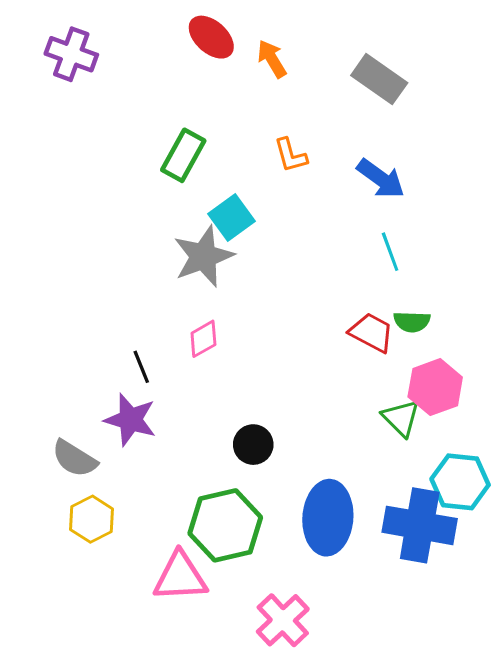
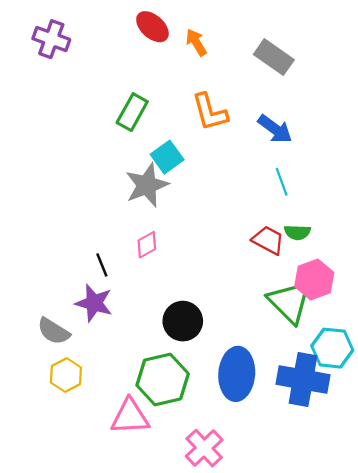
orange L-shape: (291, 155) -> (210, 112), size x1.5
green triangle: (401, 418) -> (290, 302), size x1.6
black circle: (253, 445) -> (183, 321), size x1.4

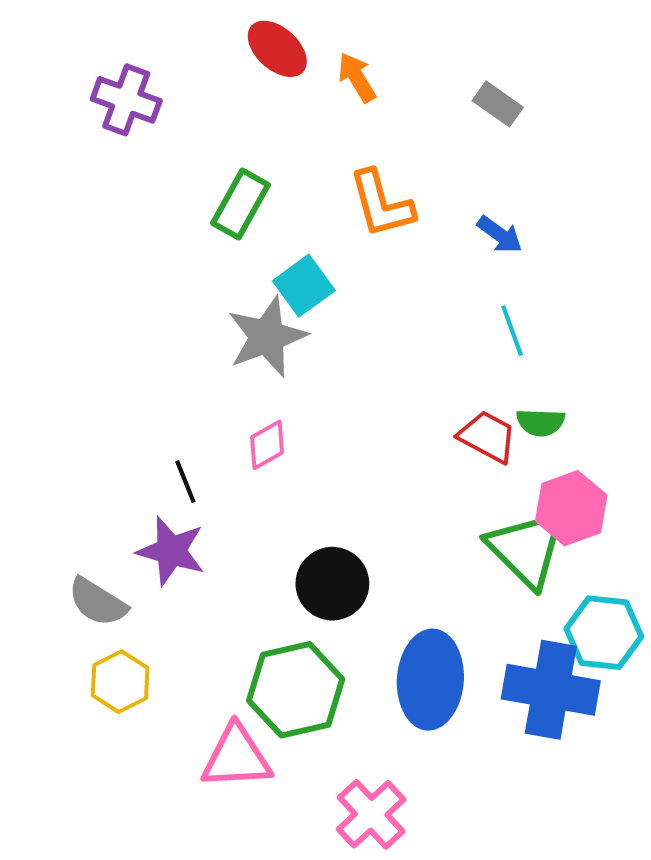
purple cross: (51, 39) -> (126, 100), moved
gray rectangle: (274, 57) -> (498, 104), size x0.7
blue arrow: (275, 129) -> (500, 235), size x0.7

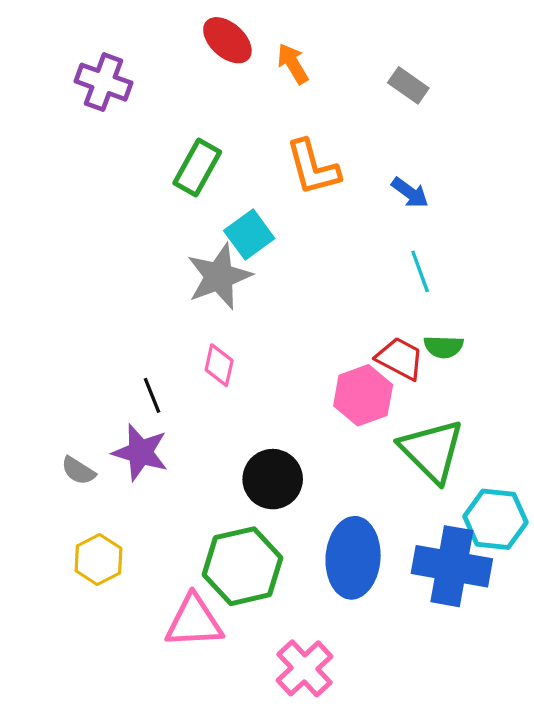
pink diamond: (267, 445) -> (219, 365), turned -48
pink hexagon: (571, 508) -> (363, 395), moved
gray semicircle: (98, 602) -> (78, 471), moved, size x0.7

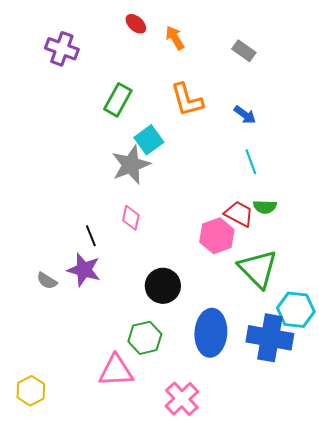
red ellipse: (227, 40) -> (136, 24), size x0.7
yellow hexagon: (98, 559) -> (31, 391), moved
green hexagon: (242, 566) -> (145, 338), size x0.7

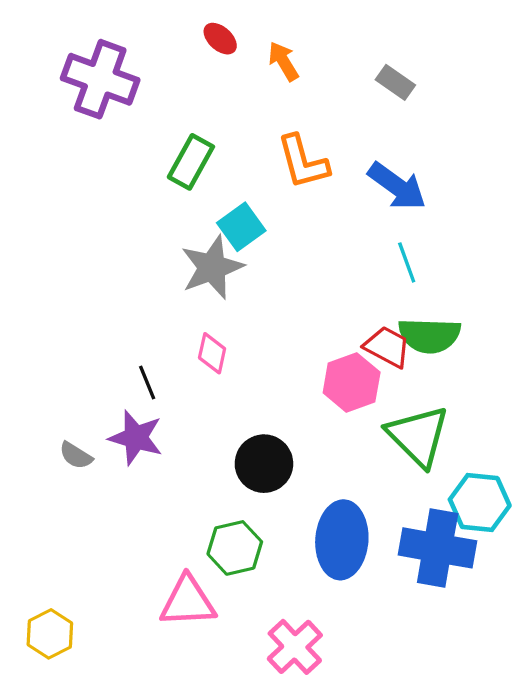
purple cross: (62, 49) -> (100, 79), size x1.4
blue arrow: (245, 115) -> (397, 186), size x1.6
green semicircle: (265, 207) -> (429, 335), size x1.6

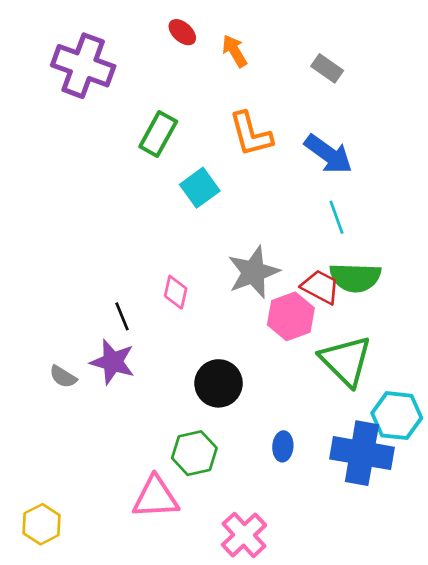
gray star: (212, 267) -> (253, 272), moved
blue ellipse: (342, 540) -> (283, 446), size x0.5

